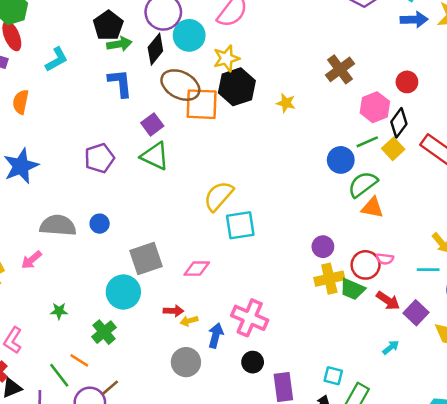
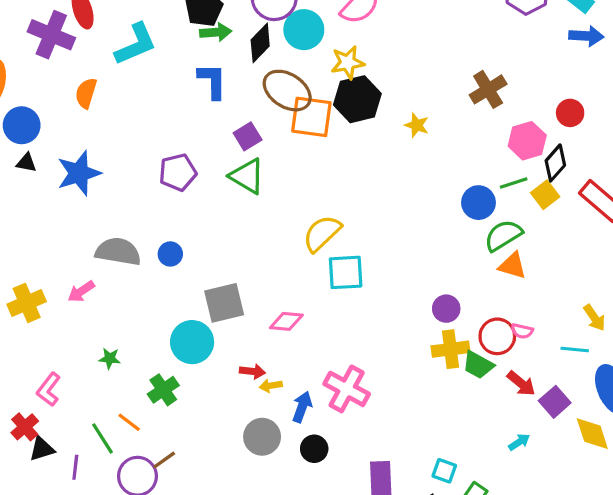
cyan L-shape: (57, 59) -> (136, 44), size x1.4
black circle: (253, 362) -> (314, 449), moved

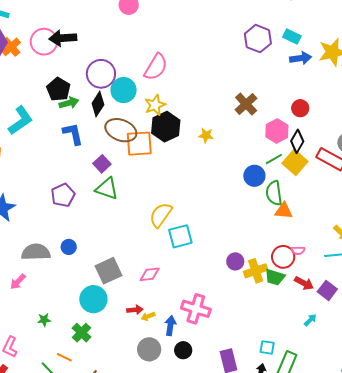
yellow square: (545, 195) -> (295, 162), size x1.4
green semicircle: (503, 235) -> (274, 193), turned -55
purple circle: (446, 309) -> (235, 261), moved

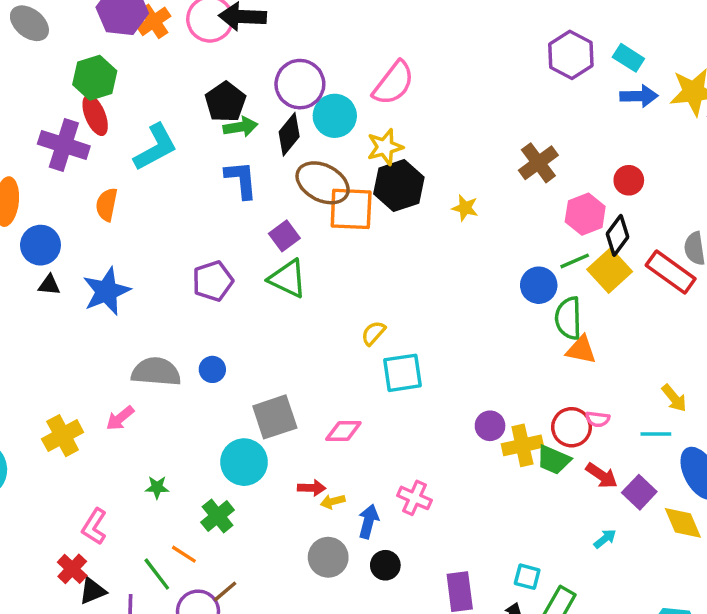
yellow semicircle: (161, 215) -> (373, 333), size x0.6
pink cross: (196, 309) -> (415, 498), size x0.7

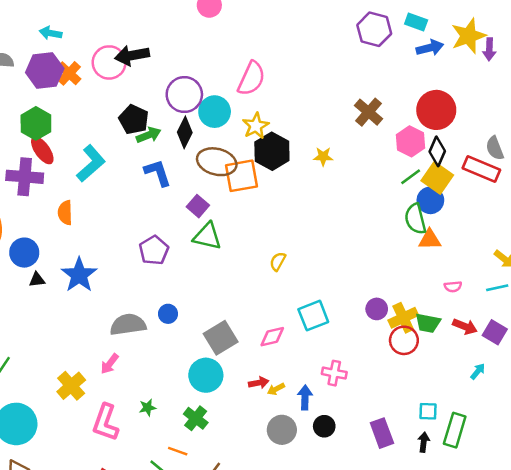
red circle: (629, 180) -> (436, 110), size x1.8
blue circle: (539, 285) -> (430, 200), moved
cyan square: (402, 373) -> (313, 316), moved
red circle: (571, 427) -> (404, 340), moved
pink L-shape: (94, 527) -> (105, 422), moved, size x1.4

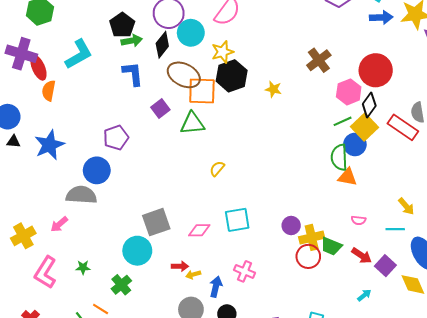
red ellipse: (42, 150) -> (38, 68), moved
green triangle: (207, 236) -> (192, 123), moved, turned -30
blue circle: (168, 314) -> (97, 170), moved, size x1.6

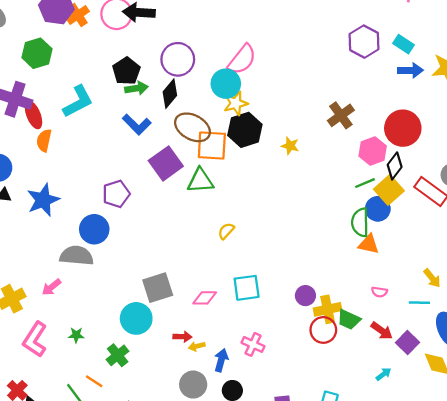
cyan circle: (191, 33) -> (226, 84), moved
blue L-shape: (133, 74) -> (137, 124), turned 140
purple square: (160, 108) -> (166, 163), size x1.6

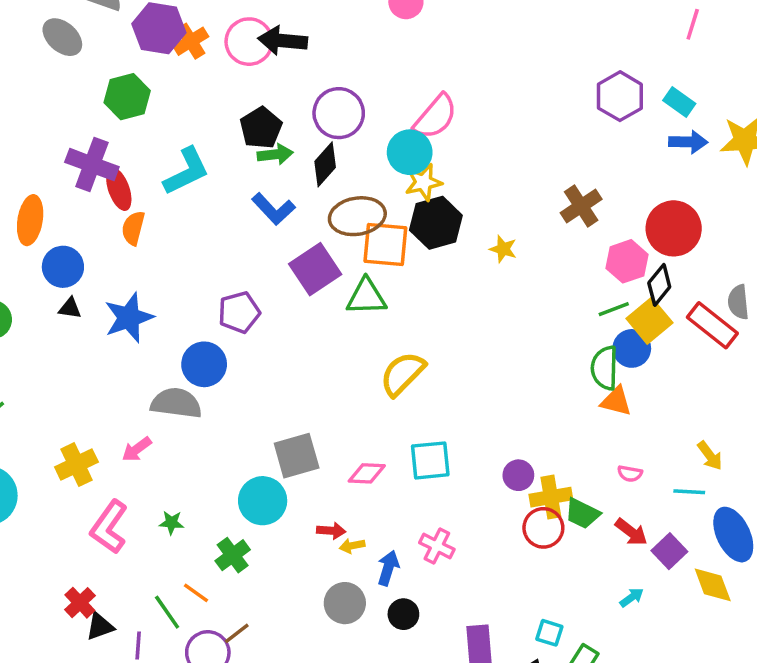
brown ellipse: (192, 127) -> (357, 216), turned -40
yellow semicircle: (226, 231) -> (402, 374), size x1.8

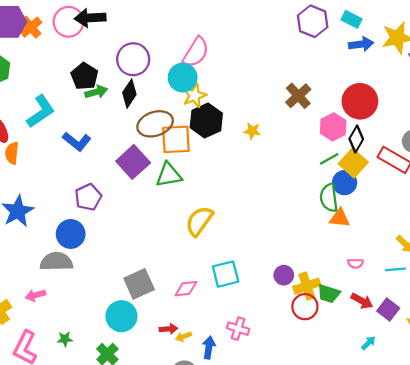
blue L-shape: (273, 209) -> (77, 141), moved
pink arrow: (137, 449) -> (35, 295), turned 30

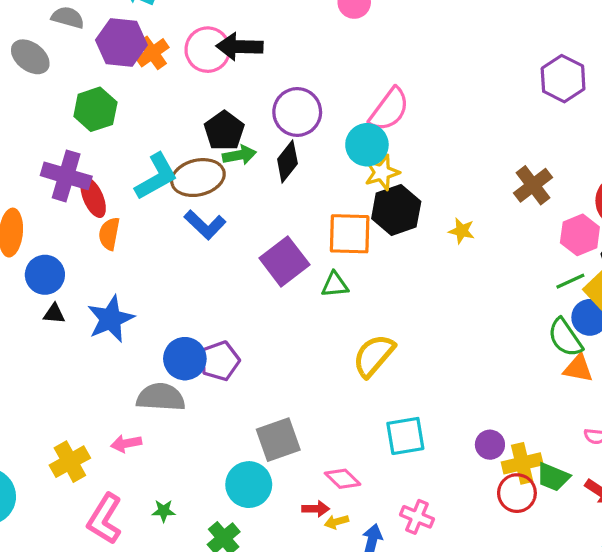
brown ellipse: (155, 124) -> (198, 178), moved
green triangle: (169, 175) -> (335, 285), size x0.7
purple pentagon: (88, 197) -> (220, 361), moved
green semicircle: (329, 198) -> (565, 338), turned -32
pink diamond: (186, 289) -> (343, 479), moved, turned 45

